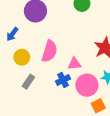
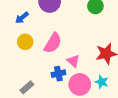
pink triangle: (74, 64) -> (73, 61), turned 32
gray rectangle: (28, 82) -> (27, 87), moved

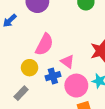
yellow circle: (25, 42) -> (30, 68), moved

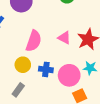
pink triangle: (68, 61) -> (64, 38), moved
blue cross: (53, 76) -> (46, 69), turned 32

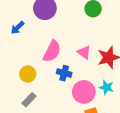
yellow circle: (23, 65) -> (28, 74), moved
blue cross: (46, 69) -> (64, 73), moved

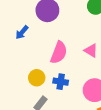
blue cross: (64, 73) -> (61, 82), moved

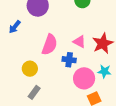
blue cross: (61, 82) -> (69, 60), moved

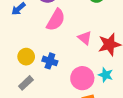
pink semicircle: (50, 45) -> (56, 20), moved
blue cross: (69, 60) -> (50, 61), moved

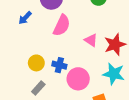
cyan star: (106, 75) -> (114, 74), size x1.5
pink circle: (82, 78) -> (78, 79), moved

